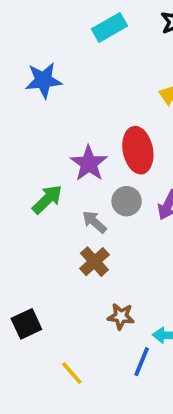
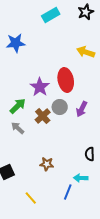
gray arrow: (94, 222) -> (18, 128), moved
brown cross: (94, 262) -> (43, 116), moved
brown star: (121, 316) -> (47, 164), moved

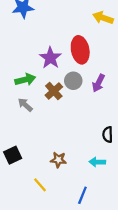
green arrow: (18, 106) -> (25, 80), turned 30
brown star: (47, 164) -> (58, 160), moved
blue line: (68, 192) -> (82, 195), moved

